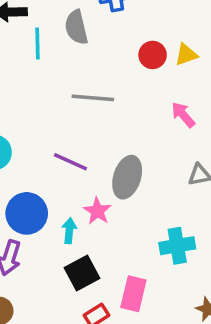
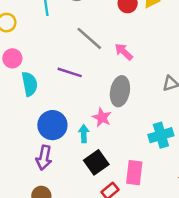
gray line: (93, 98) -> (89, 38), turned 44
pink arrow: (183, 115) -> (124, 52), moved
purple line: (70, 162) -> (70, 72), moved

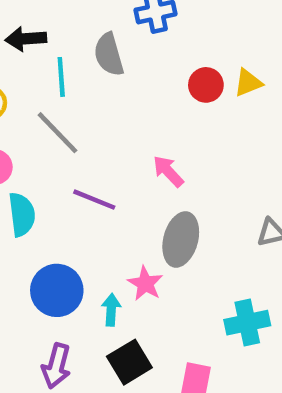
gray line: (89, 38) -> (57, 133), moved
pink arrow: (124, 52) -> (168, 171), moved
purple arrow: (44, 158) -> (56, 366), moved

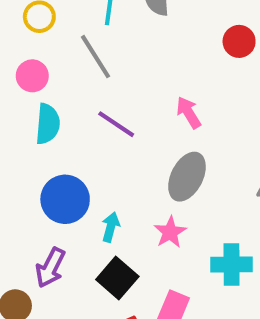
pink star: (145, 284) -> (170, 232), moved
black square: (129, 362) -> (117, 278), turned -30

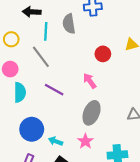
red circle: (239, 41) -> (103, 54), moved
cyan arrow: (111, 227) -> (56, 141), turned -80

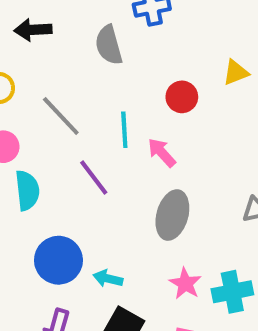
cyan line: (46, 31) -> (124, 130), moved
purple line: (54, 90) -> (94, 178), turned 30
pink star: (85, 141) -> (185, 284), moved

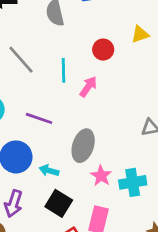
pink arrow: (162, 153) -> (88, 87), turned 75
purple line: (94, 178) -> (39, 118), moved, turned -36
gray ellipse: (172, 215) -> (83, 146), moved

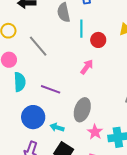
cyan line: (63, 70) -> (81, 29), moved

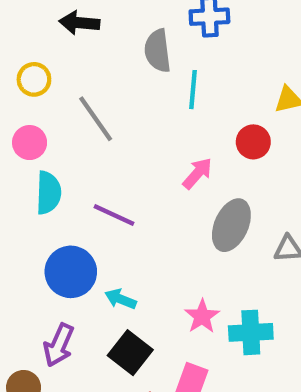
red circle: (98, 40) -> (253, 142), moved
gray ellipse: (82, 110) -> (231, 225), moved

